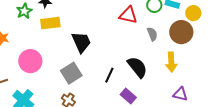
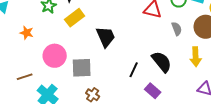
yellow rectangle: (50, 23) -> (75, 18), turned -30
gray square: (71, 73) -> (82, 68), moved, turned 30

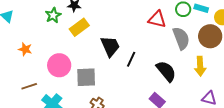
gray semicircle: (177, 29) -> (181, 38), size x1.6
orange star: (27, 33) -> (25, 49), moved
black line: (134, 70) -> (131, 59), moved

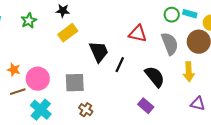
green star: (53, 15) -> (29, 21), moved
red triangle: (157, 19) -> (138, 34), moved
orange star: (25, 49) -> (14, 70), moved
pink circle: (59, 65) -> (38, 79), moved

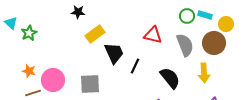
green star: (29, 21) -> (29, 33), moved
yellow rectangle: (68, 33) -> (95, 34), moved

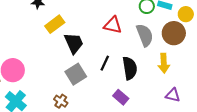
black line: (135, 66) -> (105, 63), moved
black semicircle: (170, 78) -> (130, 68), turned 30
gray square: (90, 84) -> (76, 74), moved, turned -30

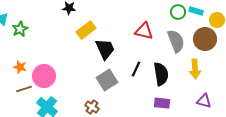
purple rectangle: (121, 97) -> (162, 103), moved, turned -35

